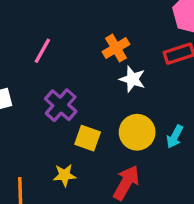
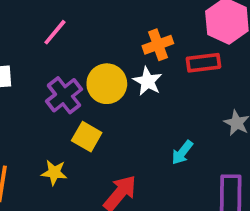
orange cross: (116, 48) -> (158, 45), moved
yellow circle: (137, 132) -> (107, 84), moved

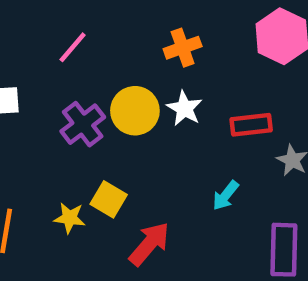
orange cross: (158, 45) -> (183, 48), moved
red rectangle: (203, 63) -> (251, 125), moved
yellow square: (87, 137) -> (109, 199), moved

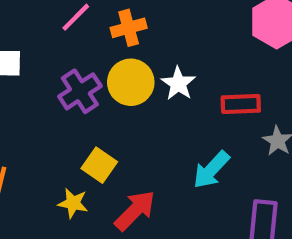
orange cross: (183, 48) -> (129, 28), moved
cyan arrow: (226, 196) -> (211, 170), size x1.4
yellow star: (70, 218) -> (73, 203), moved

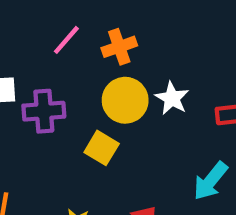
purple cross: (80, 91) -> (44, 111), moved, turned 33
yellow square: (99, 165) -> (102, 148), moved

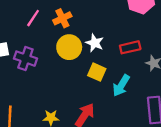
purple cross: (44, 111) -> (25, 59), turned 30
yellow square: (102, 148) -> (97, 72), moved

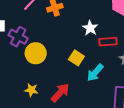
white star: (95, 43) -> (90, 28), moved
yellow circle: (69, 47) -> (36, 53), moved

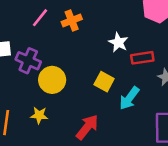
yellow star: (31, 90) -> (39, 115), moved

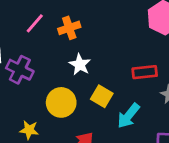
white star: (118, 42) -> (80, 65), moved
yellow circle: (52, 80) -> (61, 102), moved

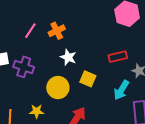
cyan arrow: (129, 116) -> (121, 90), moved

